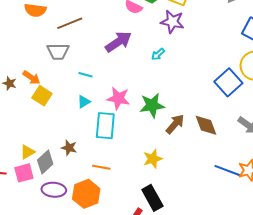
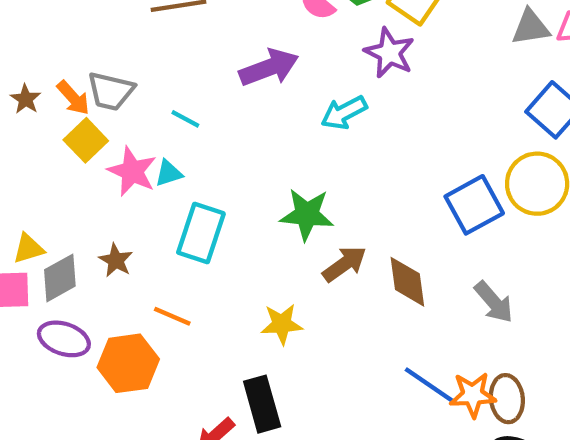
gray trapezoid: (58, 52) -> (111, 91), moved
cyan arrow: (158, 54) -> (344, 113), size x1.5
pink star: (118, 98) -> (132, 171), moved

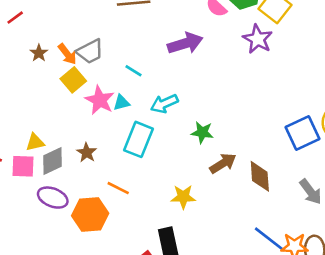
gray trapezoid: (111, 91) -> (90, 51), turned -44
cyan arrow: (344, 113) -> (164, 104), moved
green star: (307, 214) -> (202, 132), size x0.7

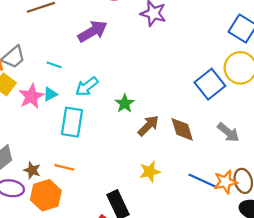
pink star: (100, 100) -> (31, 96), turned 30
green star: (202, 132) -> (125, 103), turned -30
brown star: (87, 153) -> (32, 170), moved
yellow star: (183, 197) -> (150, 172), moved

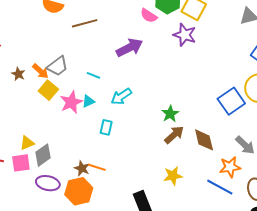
green star: (125, 103) -> (170, 114), moved
cyan rectangle: (72, 122) -> (106, 127), size x0.6
brown star: (32, 170) -> (82, 168), moved
orange star: (225, 182) -> (230, 167), moved

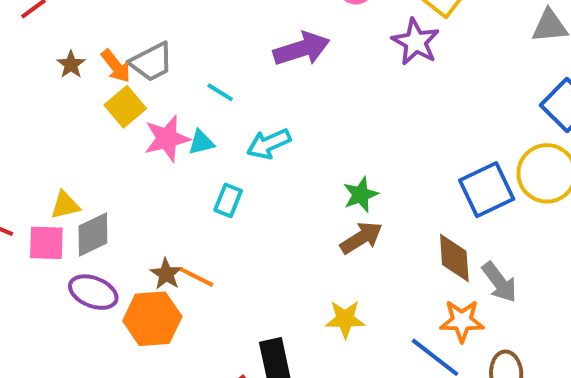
brown diamond: (204, 140) -> (454, 258), moved

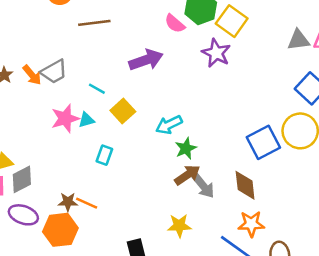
yellow square: (125, 107) -> (123, 111), moved
cyan arrow: (269, 144) -> (169, 125), moved
brown star: (166, 274) -> (68, 202), turned -30
gray arrow: (499, 282) -> (203, 186), moved

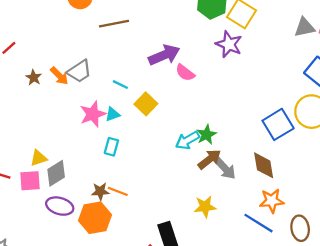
pink semicircle: (175, 24) -> (185, 73), moved
cyan arrow: (169, 125) -> (187, 140), moved
cyan rectangle: (104, 155) -> (111, 147), moved

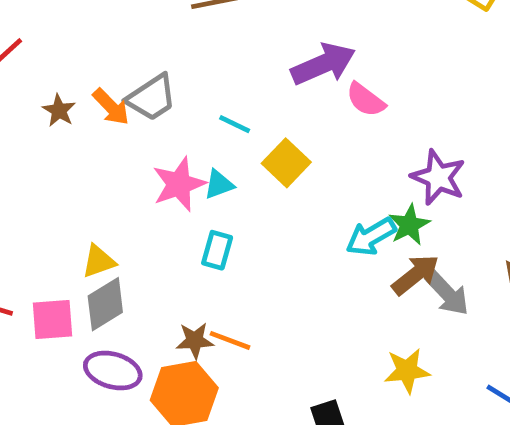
purple star: (229, 44) -> (438, 177), moved
yellow triangle: (39, 158) -> (99, 261), moved

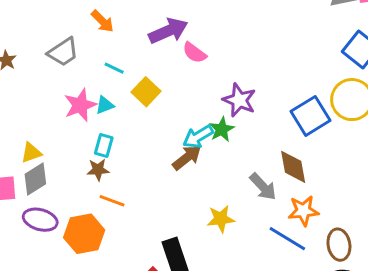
orange arrow: (111, 107) -> (103, 21), moved
brown arrow: (416, 275) -> (187, 158), moved
gray arrow: (447, 293) -> (263, 187), moved
brown star: (195, 340) -> (98, 170), moved

